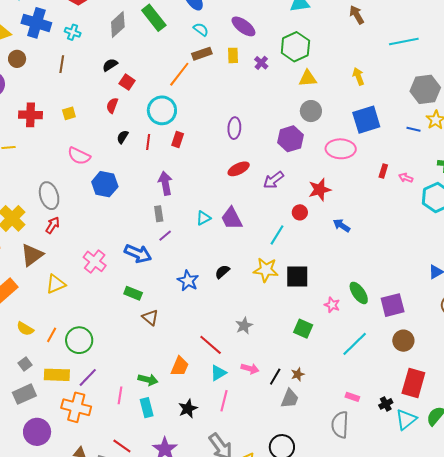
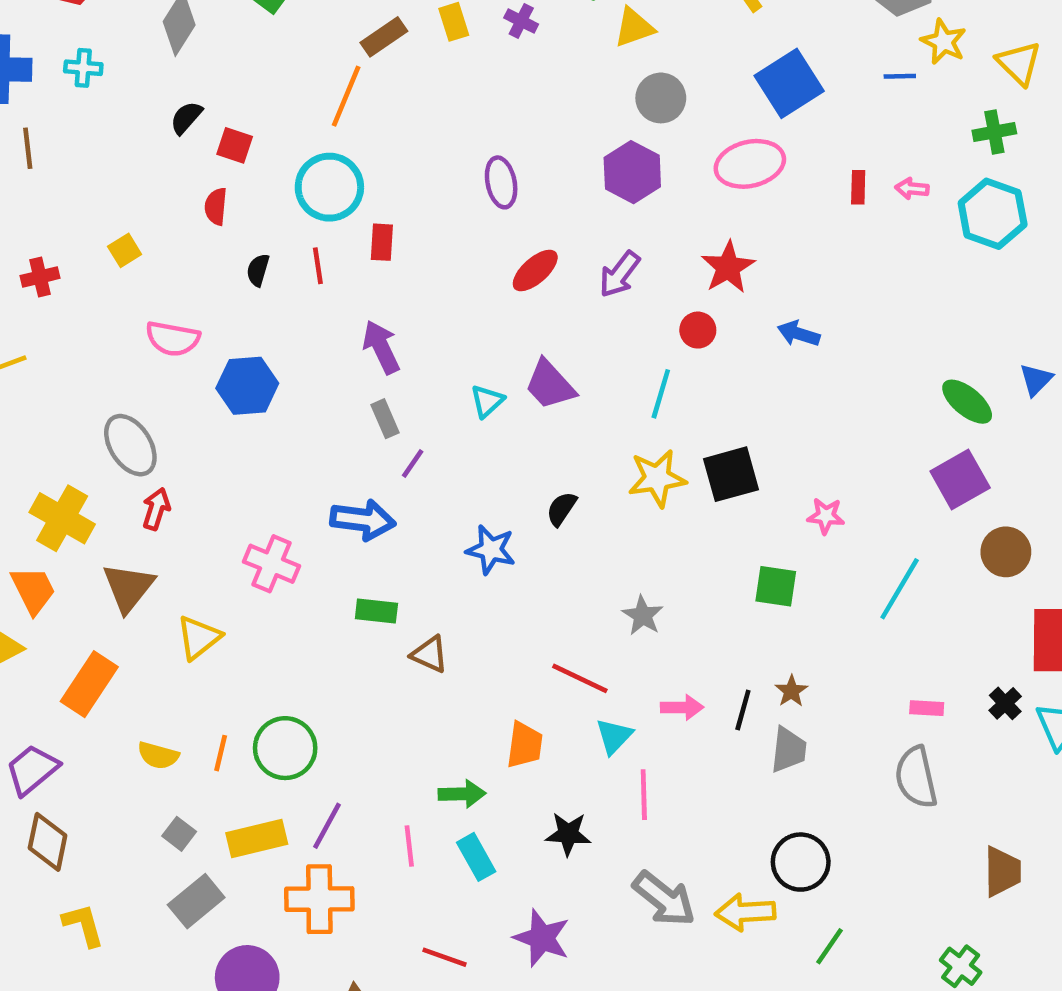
brown line: (62, 64) -> (28, 148), moved
red cross: (30, 115) -> (40, 277), size x0.7
green ellipse: (359, 293) -> (967, 402), moved
black star: (188, 409) -> (568, 834), turned -30

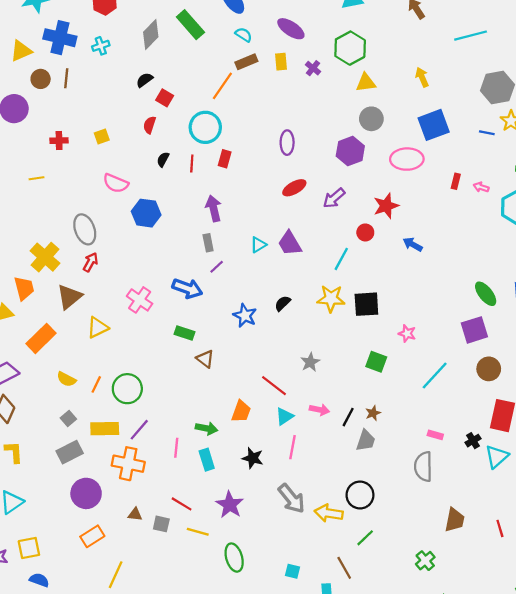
cyan cross: (83, 68) -> (101, 46), turned -36

